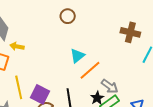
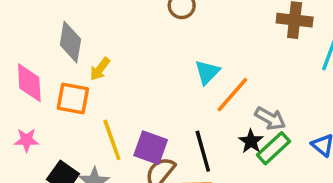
yellow arrow: (17, 46) -> (100, 69), turned -56

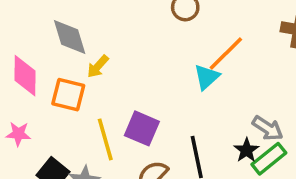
gray diamond: (70, 42) -> (70, 37), turned -30
orange line: (232, 95) -> (226, 53), moved
purple square: (151, 148) -> (142, 128), moved

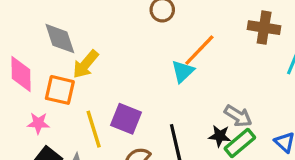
yellow arrow: (98, 66) -> (86, 64), size x1.4
pink star: (18, 134) -> (38, 123), moved
black star: (246, 150) -> (220, 136), turned -30

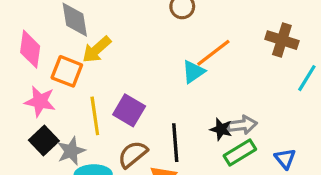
gray arrow: (238, 116) -> (242, 125), turned -48
pink star: (38, 123) -> (40, 101), size x1.4
black star: (220, 136) -> (221, 129), moved

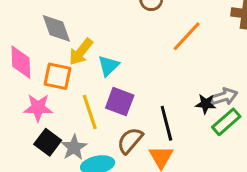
cyan triangle: (193, 72) -> (108, 66), moved

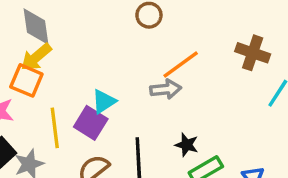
yellow arrow: (81, 52) -> (36, 57), moved
cyan triangle: (108, 66) -> (104, 101), moved
gray arrow: (224, 97) -> (166, 89), moved

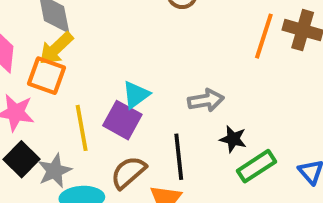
orange line: (181, 64) -> (264, 36), moved, turned -33
gray arrow: (166, 89) -> (206, 100), moved

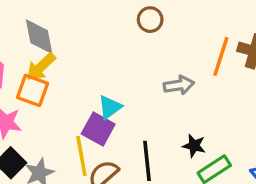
gray arrow: (206, 100) -> (179, 85), moved
yellow line: (82, 128) -> (81, 156), moved

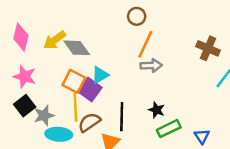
gray diamond: (39, 37) -> (77, 48), moved, turned -32
orange line: (221, 56) -> (145, 44), moved
orange square: (32, 90) -> (74, 81), moved

